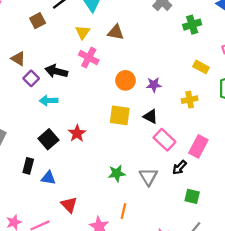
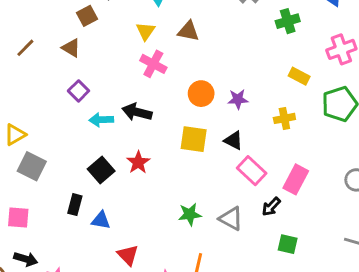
brown triangle: (18, 59) -> (71, 48), moved
black arrow: (56, 71) -> (137, 112), moved
gray triangle: (148, 177) -> (231, 219), turned -30

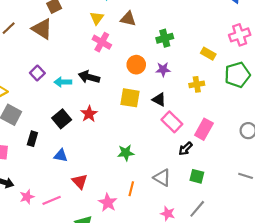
green cross: (288, 21) -> (165, 38), moved
brown triangle: (71, 48) -> (42, 29), size x1.5
purple square: (79, 91) -> (37, 73), moved
black rectangle: (75, 205) -> (32, 139), moved
gray triangle: (231, 219) -> (162, 178), moved

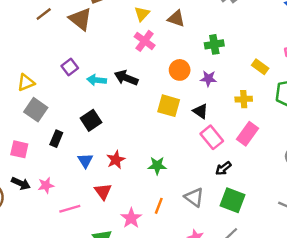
red star: (89, 114) -> (116, 160), moved
pink rectangle: (204, 129) -> (247, 134), moved
blue triangle: (61, 155) -> (85, 161), turned 40
green square: (197, 176) -> (232, 200), size x1.5
pink star: (27, 197) -> (46, 185), moved

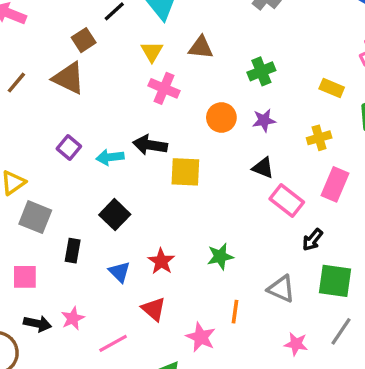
yellow square: (169, 106) -> (185, 172), moved

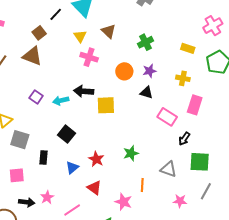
brown triangle: (201, 47) -> (109, 31), turned 42
yellow cross: (319, 138) -> (183, 78), turned 32
black triangle: (263, 168) -> (146, 93), moved
blue triangle: (119, 272) -> (72, 168), turned 40

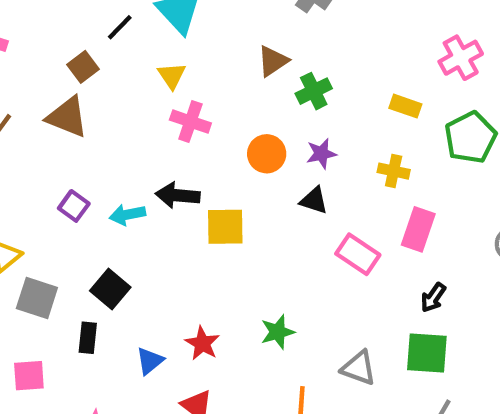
brown triangle: (109, 31) -> (273, 61), moved, turned 42
black square: (67, 134) -> (110, 289), moved
black arrow: (184, 139) -> (433, 298), moved

